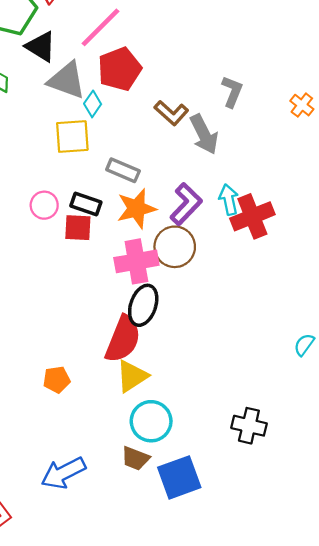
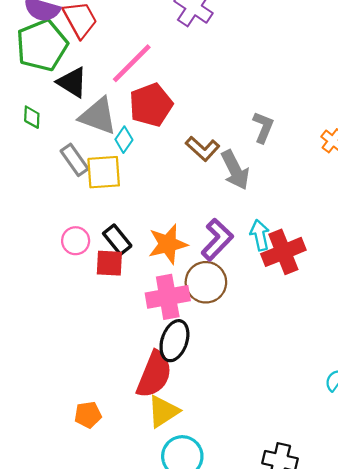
gray rectangle: (123, 170) -> (74, 160), moved, turned 32
black rectangle: (86, 204) -> (117, 240), turned 32

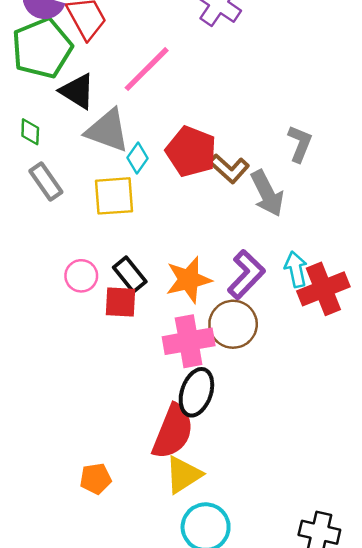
red pentagon: (151, 105) -> (191, 151), moved, turned -30
gray rectangle: (74, 160) -> (46, 182), moved

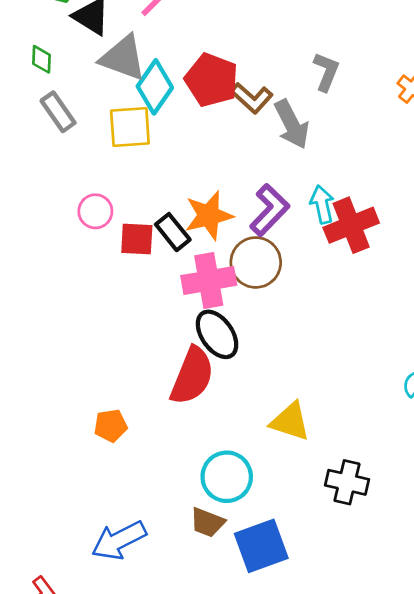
cyan diamond: (138, 158) -> (155, 87), size x1.6
black rectangle: (130, 274) -> (173, 232), moved
black ellipse: (196, 392) -> (217, 334), turned -54
yellow triangle: (183, 475) -> (290, 421), moved, turned 51

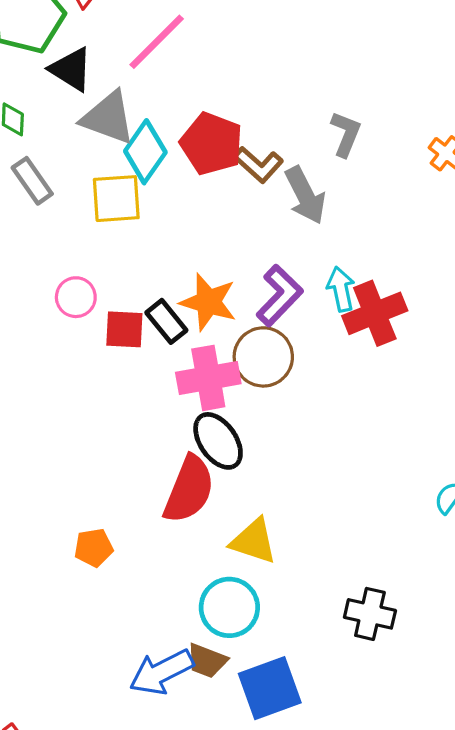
orange star: (209, 215) -> (208, 302), turned 30
yellow triangle: (290, 421) -> (254, 541), moved
blue arrow: (119, 540) -> (161, 672), moved

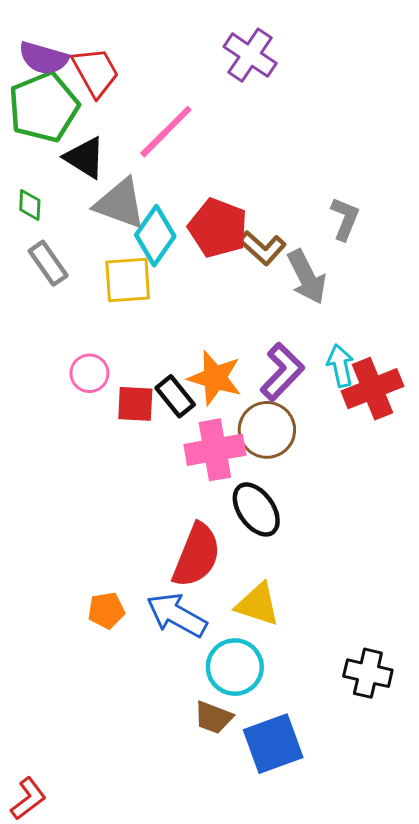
black ellipse: (218, 441) -> (256, 509), moved
blue arrow: (161, 672) -> (177, 615), moved, turned 56

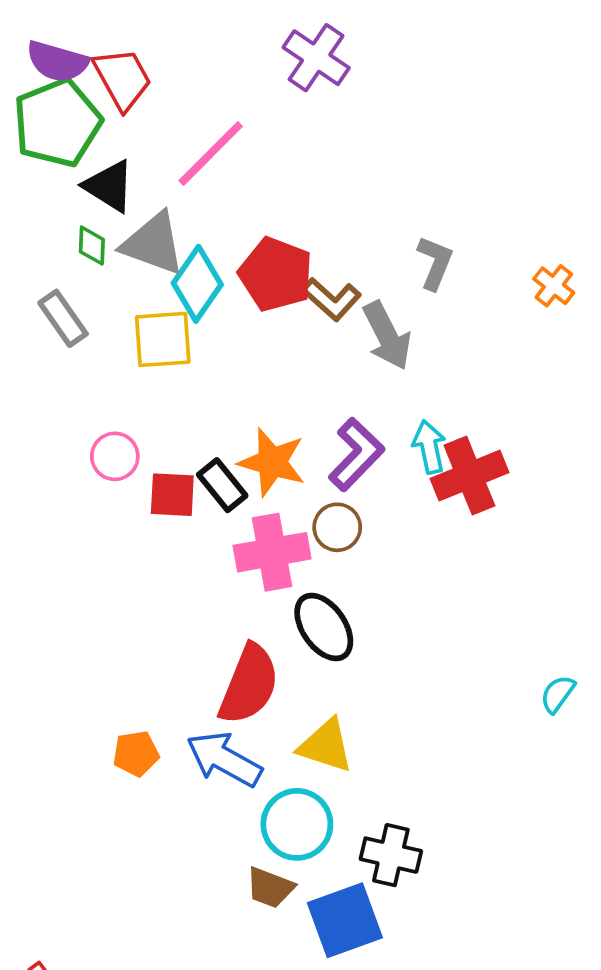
green diamond: (30, 205) -> (92, 246), moved
brown circle: (267, 430) -> (337, 527), size x0.7
black cross: (368, 673) -> (391, 855), moved

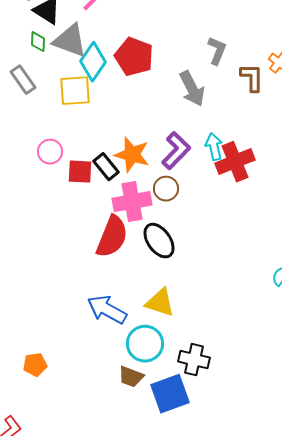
brown L-shape: (331, 299) -> (252, 78), moved, turned -132
red semicircle: (249, 684) -> (112, 237), moved
orange pentagon: (136, 753) -> (35, 365), moved

